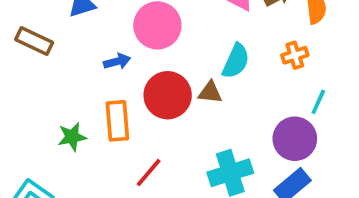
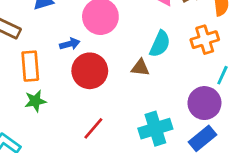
orange cross: (295, 55) -> (205, 40), size x1.4
red circle: (168, 95) -> (90, 71), moved
orange rectangle: (117, 121) -> (30, 66), moved

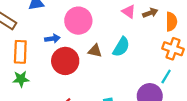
orange cross: (205, 40) -> (173, 49), moved, turned 30
brown triangle: (140, 68) -> (95, 51), moved

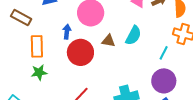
blue arrow: (52, 39) -> (67, 32), turned -72
cyan line: (166, 77) -> (164, 53), moved

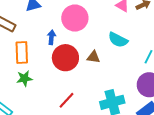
cyan semicircle: (133, 35) -> (118, 40), turned 90
brown triangle: (108, 41) -> (93, 57), moved

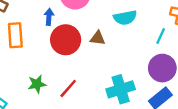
cyan semicircle: (118, 40) -> (125, 18), turned -36
green star: (24, 78) -> (37, 84), moved

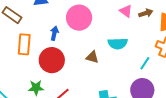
red circle: (66, 40) -> (52, 60), moved

